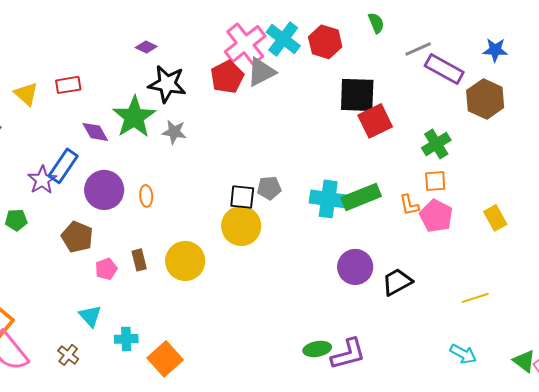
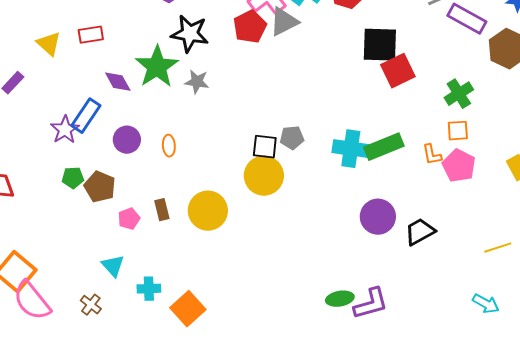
purple circle: (104, 190) -> (127, 140), size x0.7
green pentagon: (16, 220) -> (73, 178), moved

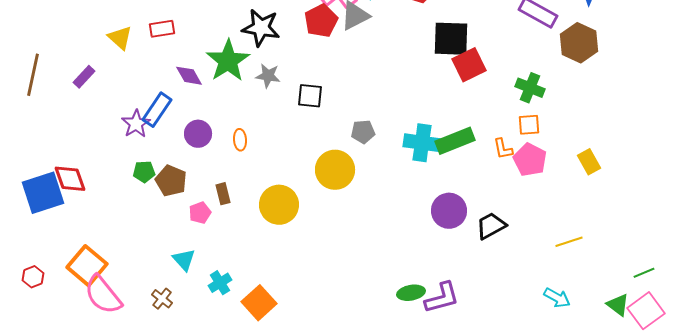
green cross: (459, 94) -> (530, 88), turned -36
black square: (265, 147) -> (310, 96), moved
brown rectangle: (162, 210) -> (223, 194), moved
cyan cross: (149, 289) -> (220, 283), turned -30

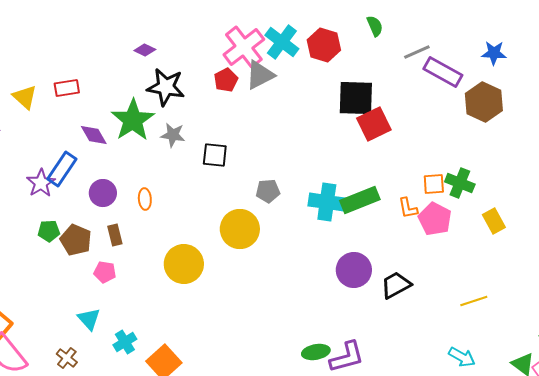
red pentagon: (321, 21) -> (226, 80), size x0.7
green cross: (530, 88) -> (460, 183), moved
brown rectangle: (223, 194) -> (115, 235), moved
pink pentagon: (200, 213) -> (105, 272), turned 30

